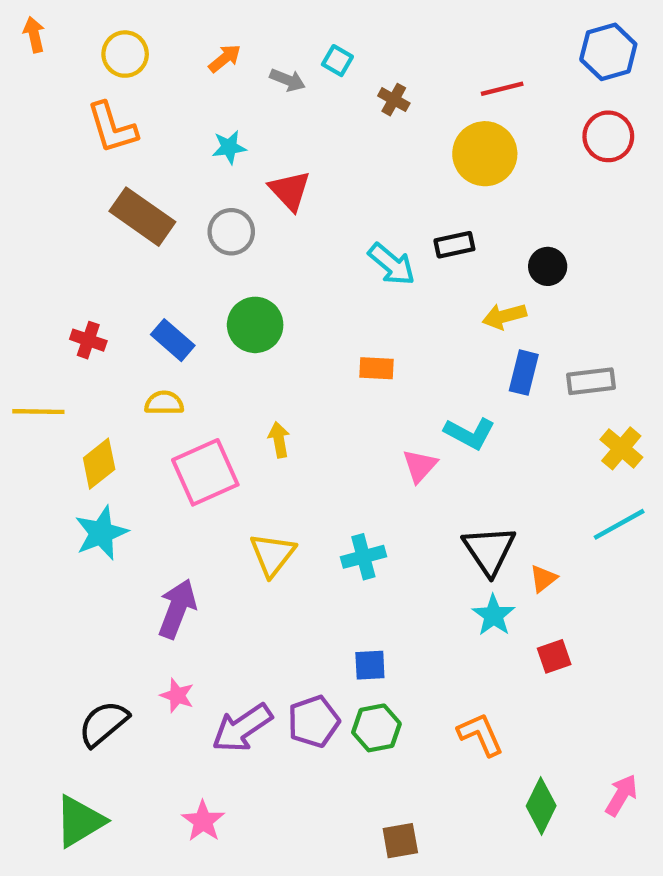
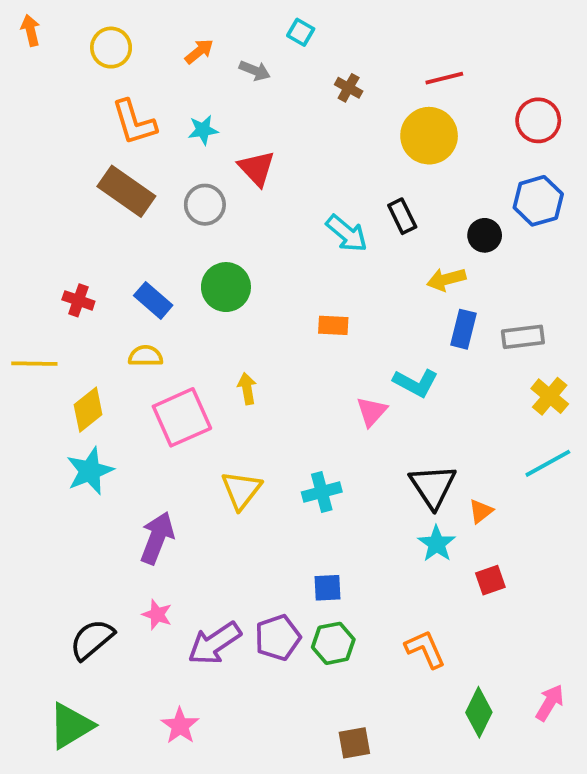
blue hexagon: (608, 52) -> (538, 201), moved
cyan square: (337, 61) -> (301, 32), moved
orange L-shape: (112, 128) -> (134, 122), moved
black rectangle: (454, 245) -> (402, 216), turned 76

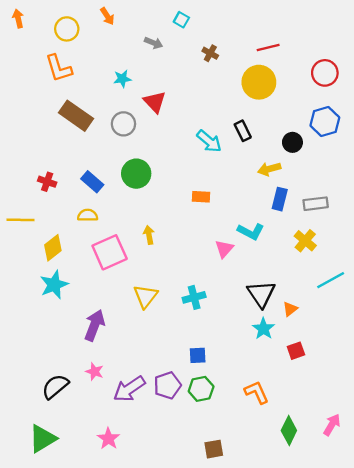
orange arrow: (199, 51) -> (107, 16), moved, turned 96
orange L-shape: (134, 122) -> (59, 68), moved
yellow cross: (550, 396) -> (305, 241), moved

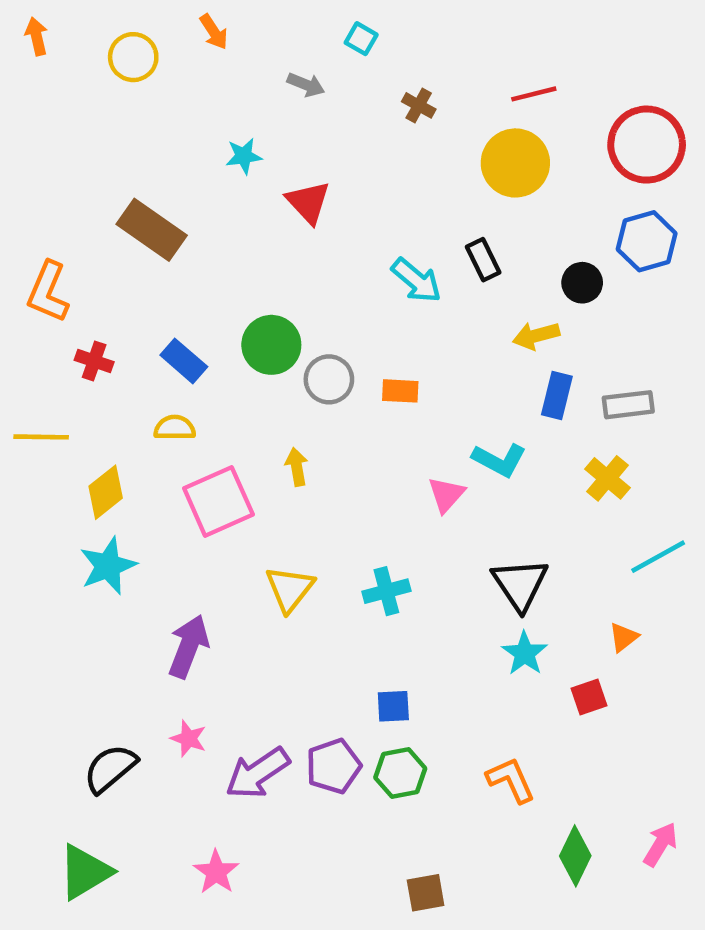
orange L-shape: (59, 68) -> (48, 292), moved, turned 40
red circle: (325, 73) -> (647, 145), size x1.4
gray circle: (123, 124) -> (329, 379), moved
orange triangle: (290, 309) -> (624, 637), moved

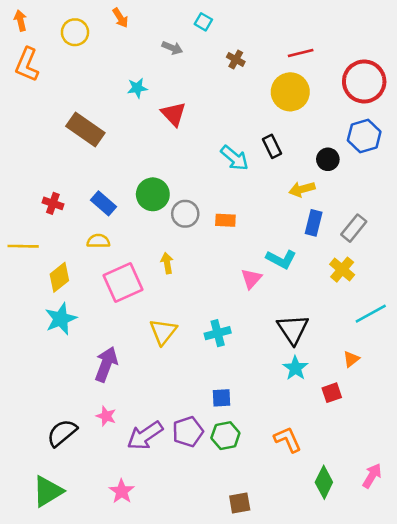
orange L-shape: (48, 292) -> (27, 65), moved
gray rectangle: (628, 405) -> (354, 228), turned -44

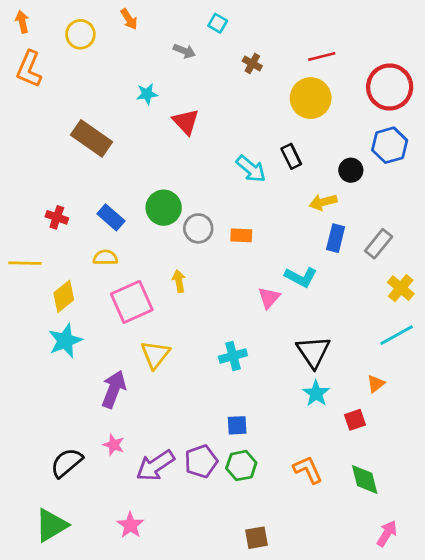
yellow cross: (342, 270) -> (401, 288), moved
yellow triangle: (163, 332) -> (155, 355), moved
pink arrow: (372, 476) -> (387, 533), moved
green diamond: (324, 482) -> (365, 479), moved, turned -40

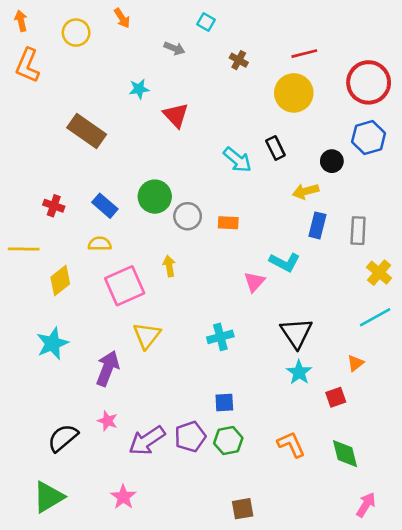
gray rectangle: (379, 244) -> (358, 231), turned -36
cyan star: (65, 341) -> (52, 343), moved

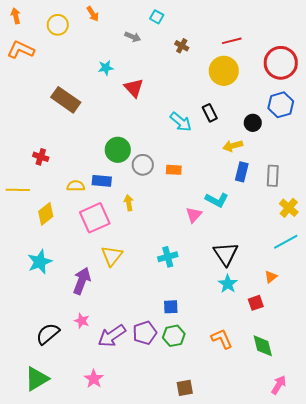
orange L-shape: (28, 65) -> (21, 50), turned 92
blue rectangle: (105, 206) -> (102, 181), moved, turned -36

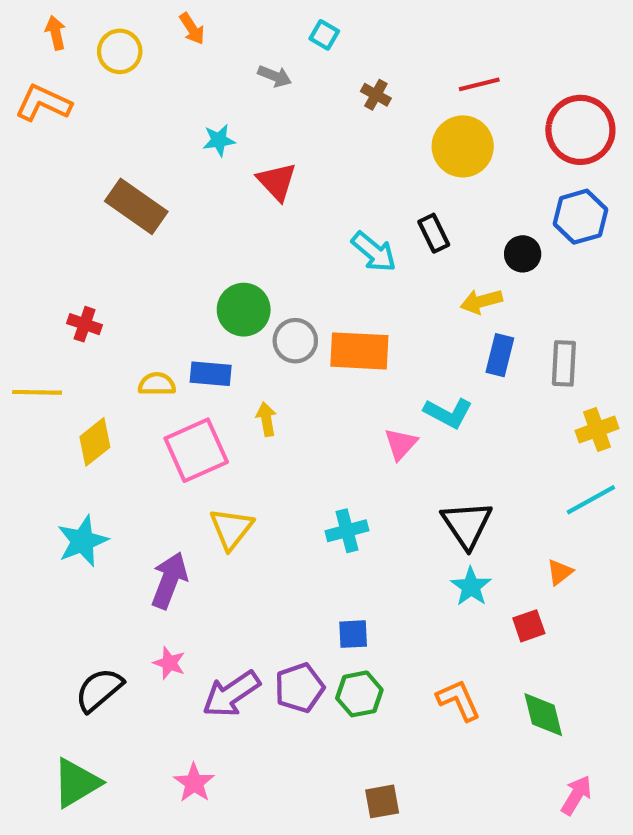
orange arrow: (16, 16) -> (56, 33), moved
orange rectangle: (174, 170) -> (359, 351), size x1.8
yellow cross: (289, 208) -> (597, 430), turned 30

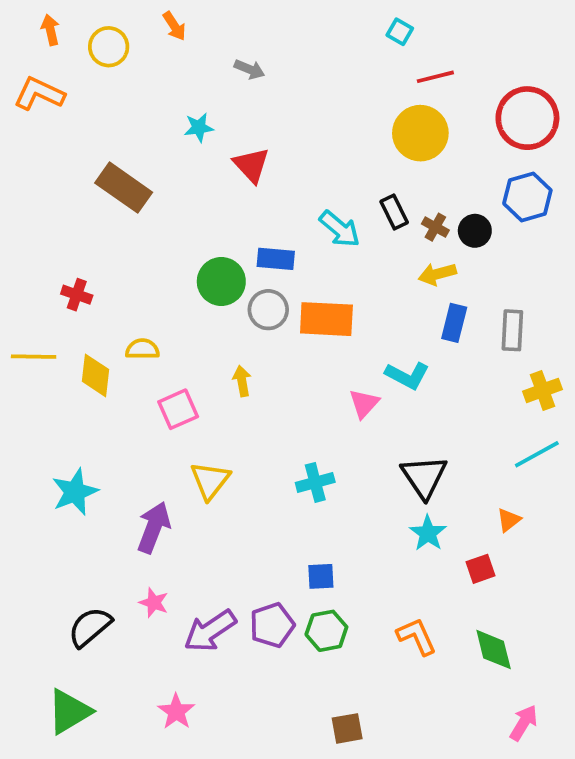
cyan square: (324, 35) -> (400, 32), moved
brown cross: (376, 95) -> (435, 227), moved
blue rectangle: (211, 374) -> (276, 259), moved
yellow diamond: (95, 442) -> (95, 375), moved, turned -45
pink square: (196, 450) -> (178, 409), size x0.7

